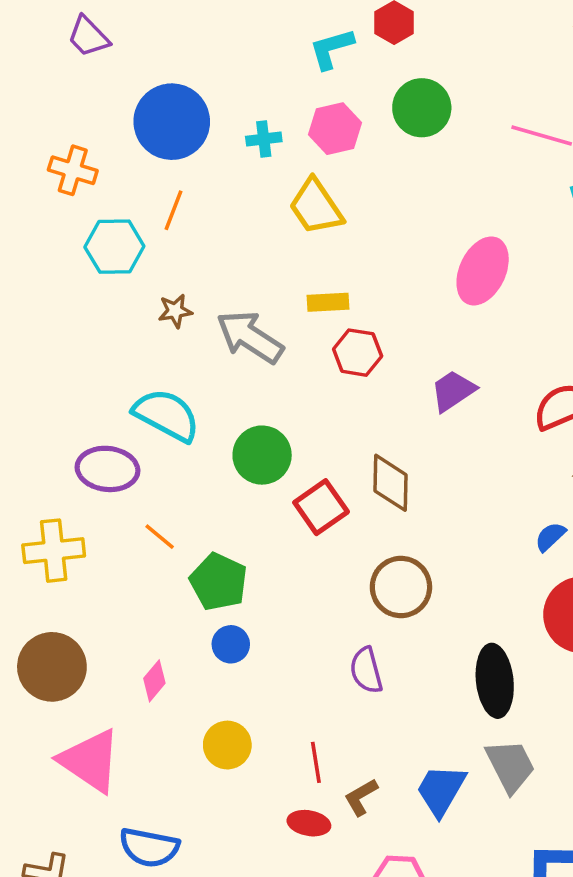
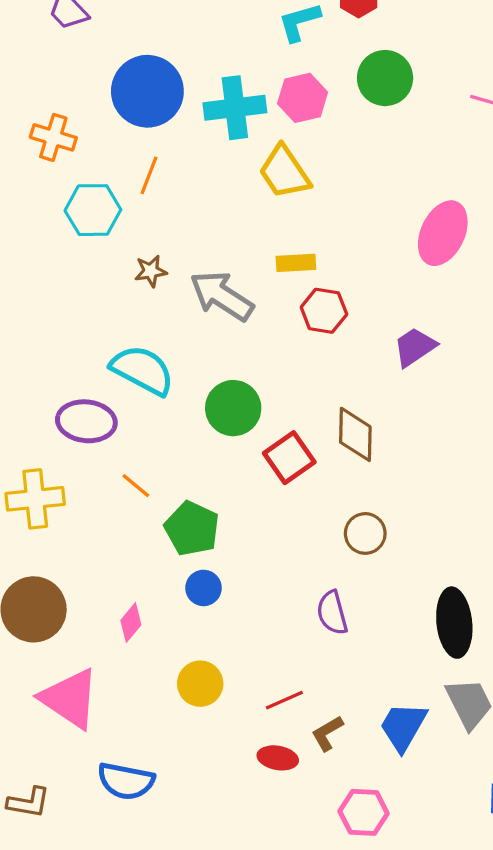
cyan cross: (264, 139) -> (235, 108), size x1.8
brown circle: (401, 587) -> (365, 533), size x0.7
red line: (316, 762) -> (284, 700), turned 75

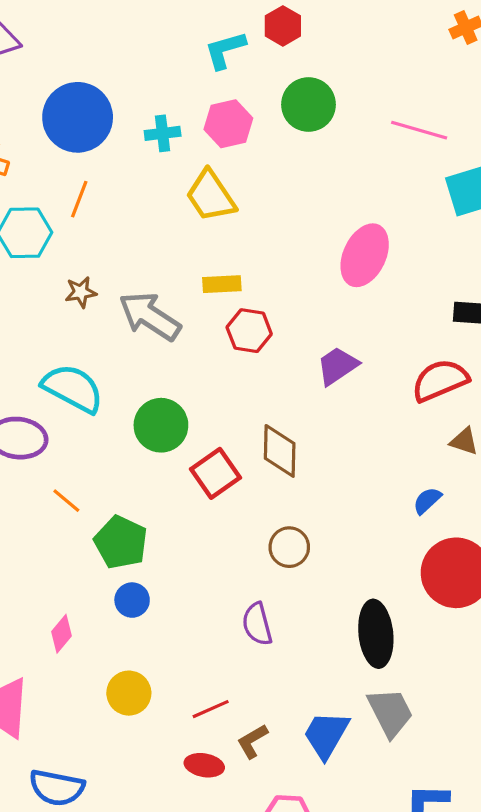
cyan cross: (235, 108) -> (163, 133), size x0.6

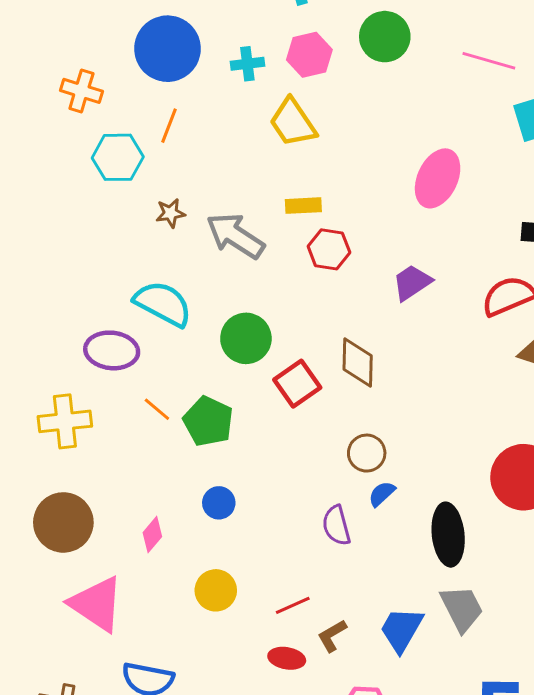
blue semicircle: (427, 501) -> (382, 494), moved
green pentagon: (121, 542) -> (208, 421), moved

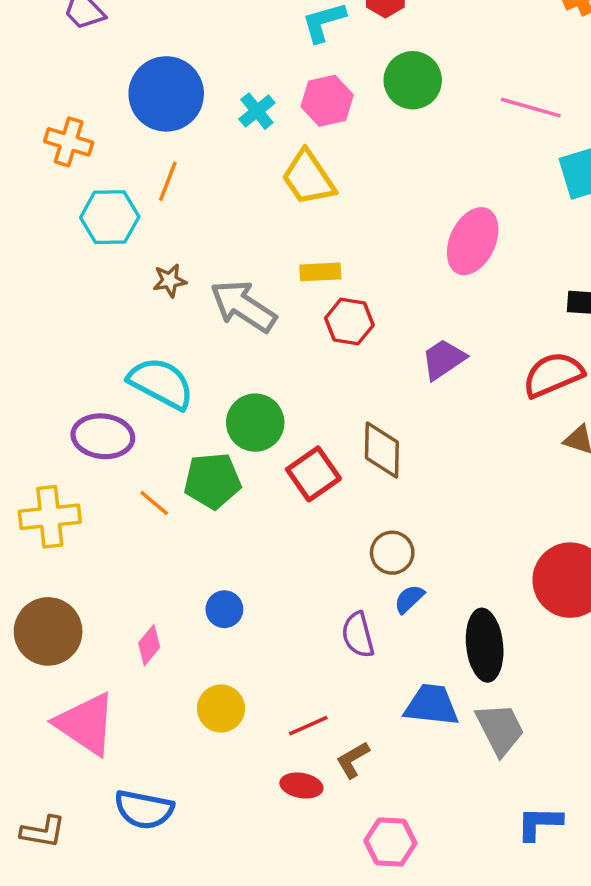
cyan cross: (247, 64) -> (257, 111), turned -32
green pentagon: (208, 421) -> (212, 481), moved, turned -30
blue trapezoid: (401, 630) -> (432, 705), moved, turned 66

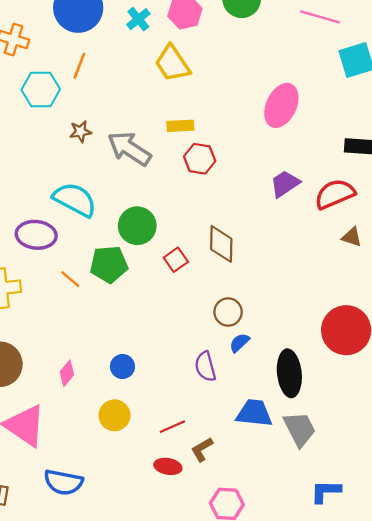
purple trapezoid: (444, 359) -> (285, 184), moved
red square: (313, 474) -> (176, 260), size x0.7
blue circle: (224, 609) -> (122, 367), moved

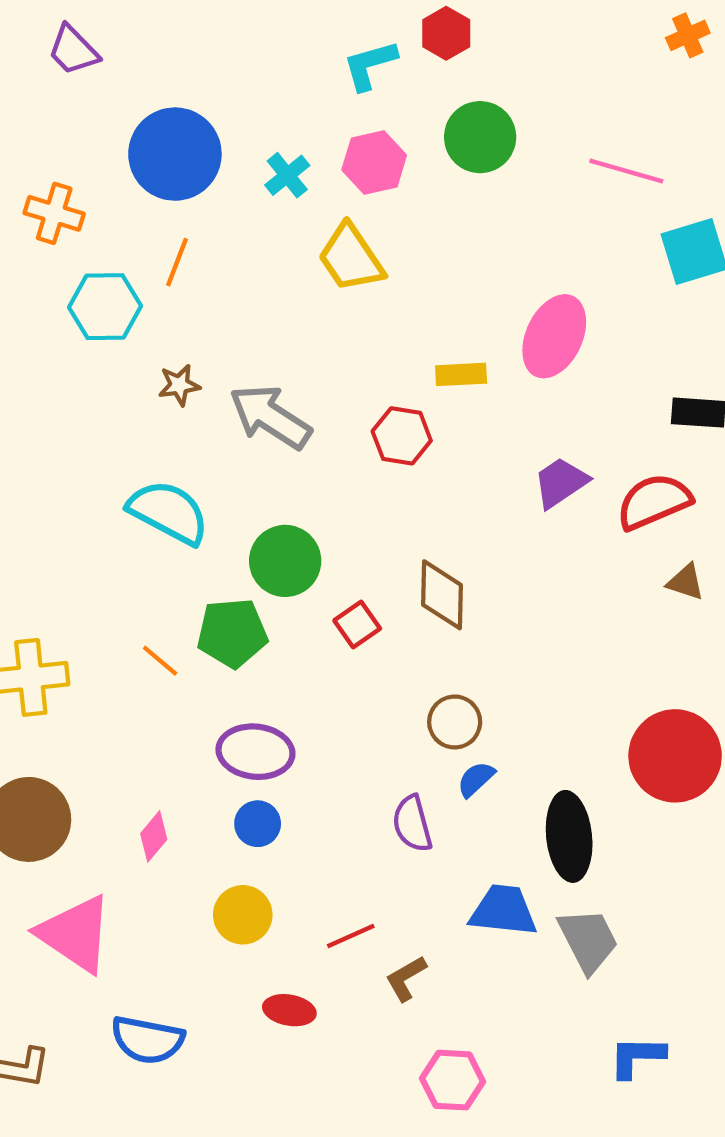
yellow rectangle: (180, 126) -> (461, 374), moved
purple ellipse: (36, 235) -> (255, 752), moved
red ellipse: (168, 466) -> (289, 1010), moved

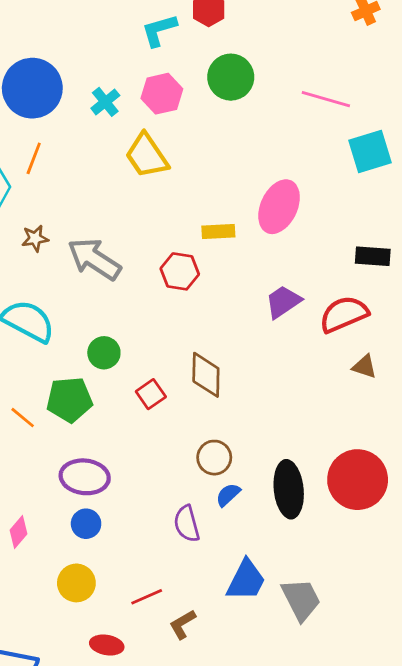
green circle: (285, 561) -> (104, 353), size x0.7
black ellipse: (569, 836) -> (289, 489), moved
blue trapezoid: (503, 911) -> (246, 580), turned 111

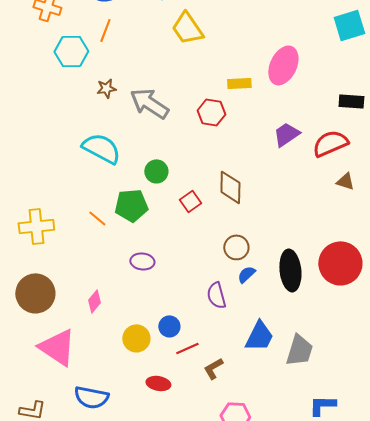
purple ellipse: (85, 477) -> (142, 261), size x0.7
blue circle: (86, 524) -> (169, 326), moved
gray trapezoid: (301, 600) -> (299, 350), turned 44

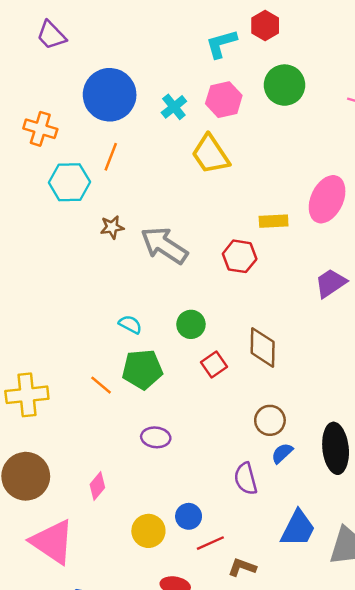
cyan semicircle: (101, 148) -> (130, 324), moved, size x0.5
green circle: (156, 171) -> (191, 324), moved
brown L-shape: (213, 368) -> (242, 567), turned 50

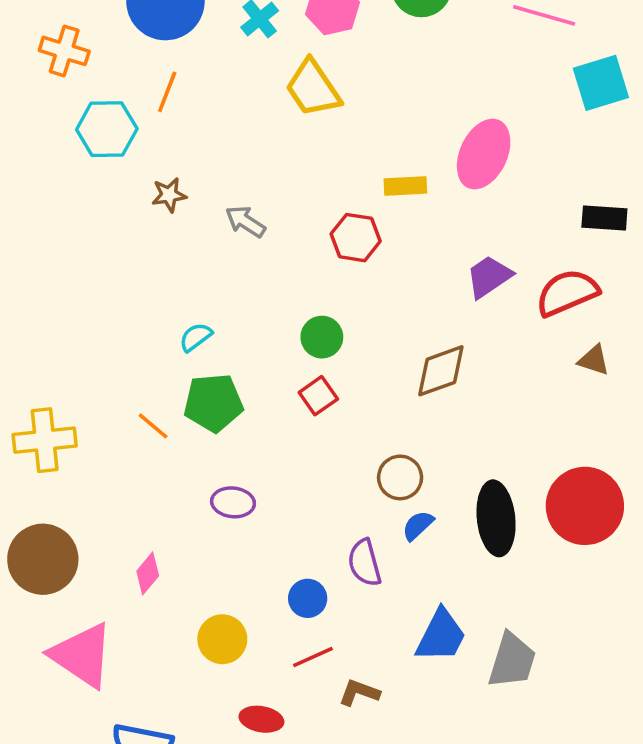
gray arrow: (164, 245) -> (245, 222), size x0.6
cyan semicircle: (130, 324) -> (196, 337), turned -65
green circle: (191, 324) -> (322, 337), moved
brown diamond: (263, 347) -> (441, 371), moved, turned 69
blue circle: (189, 516) -> (308, 598), moved

